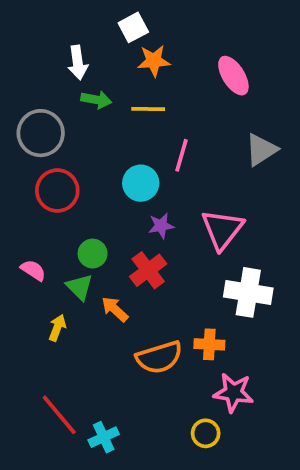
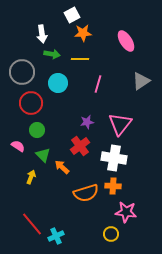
cyan circle: (141, 183) -> (58, 83), moved
green circle: (93, 254) -> (37, 130), moved
white cross: (248, 292) -> (114, 158), moved

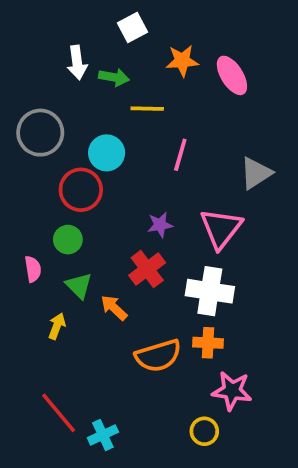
orange star: (83, 33) -> (182, 61), moved
green arrow: (52, 54) -> (114, 77), moved
gray triangle: (141, 81) -> (256, 173), moved
red circle: (31, 103) -> (81, 190), moved
pink semicircle: (18, 146) -> (33, 269), turned 48

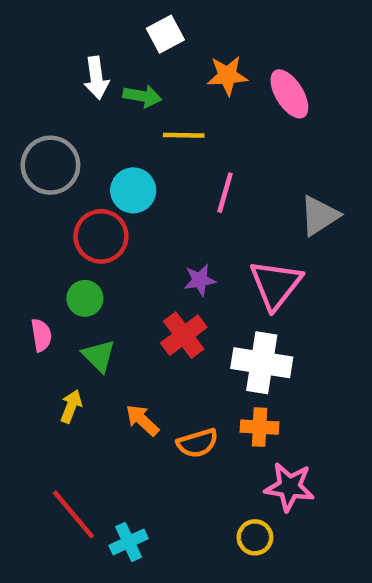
orange arrow: (114, 308) -> (142, 420), moved
orange semicircle: (158, 356) -> (197, 443), size x0.7

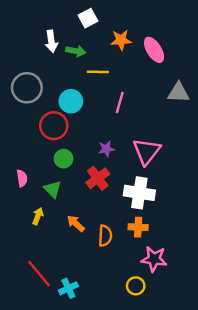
gray triangle: (319, 216) -> (178, 93), moved, turned 35
green circle: (85, 298) -> (64, 159), moved
orange semicircle: (197, 443) -> (105, 236), turned -70

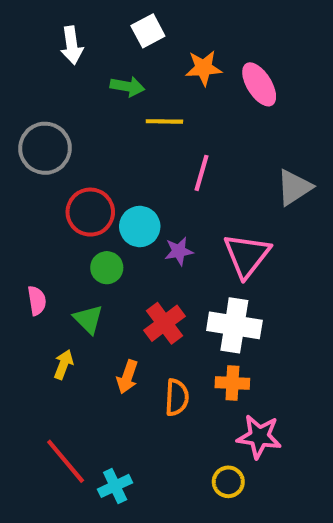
white arrow: (51, 41) -> (72, 45), moved
gray triangle: (178, 93) -> (294, 187), moved, turned -35
cyan circle: (71, 101) -> (140, 226), moved
red cross: (98, 178) -> (164, 323), moved
orange arrow: (76, 223) -> (127, 377), turned -114

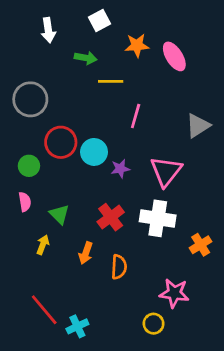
green circle: (107, 268) -> (29, 166), moved
orange cross: (232, 383) -> (201, 245), moved, turned -35

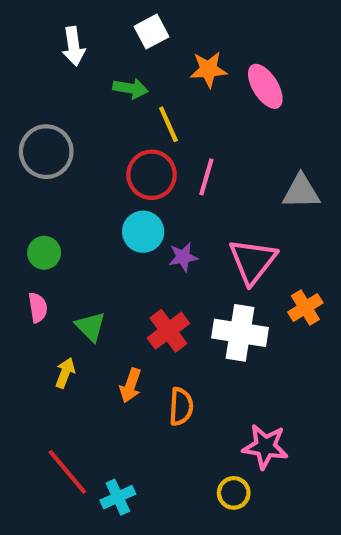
yellow line: (111, 81) -> (168, 124), turned 65
gray triangle: (198, 126) -> (301, 192), turned 32
red circle: (61, 142) -> (152, 175), moved
orange cross: (201, 245) -> (305, 308), moved

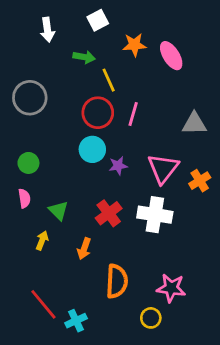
orange cross: (305, 308) -> (200, 181), moved
orange semicircle: (181, 407) -> (117, 281), moved, size x1.4

